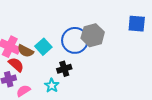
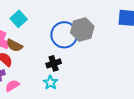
cyan square: (43, 47) -> (19, 19), moved
cyan star: (52, 86) -> (50, 83), moved

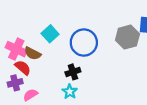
cyan square: (19, 19) -> (50, 34), moved
gray hexagon: (82, 30) -> (127, 37), moved

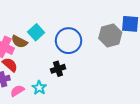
brown semicircle: (33, 53) -> (19, 42), moved
cyan star: (70, 92) -> (39, 88), moved

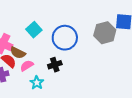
brown semicircle: (19, 42) -> (18, 53), moved
pink semicircle: (17, 91) -> (27, 66), moved

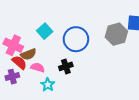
brown semicircle: (18, 53) -> (28, 54), turned -49
pink semicircle: (27, 66) -> (38, 67), turned 48

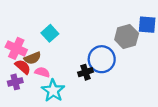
blue circle: (76, 39) -> (102, 59), moved
black cross: (66, 66) -> (85, 72), moved
cyan star: (48, 85) -> (53, 91), size x1.5

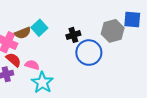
brown semicircle: (33, 58) -> (23, 33), moved
black cross: (85, 72) -> (73, 35), moved

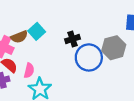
gray hexagon: (113, 31) -> (114, 48), moved
pink semicircle: (32, 65) -> (29, 71), turned 88

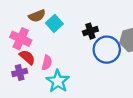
brown semicircle: (19, 37) -> (37, 16), moved

